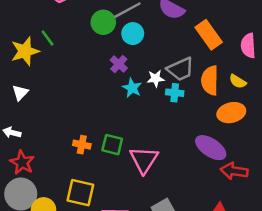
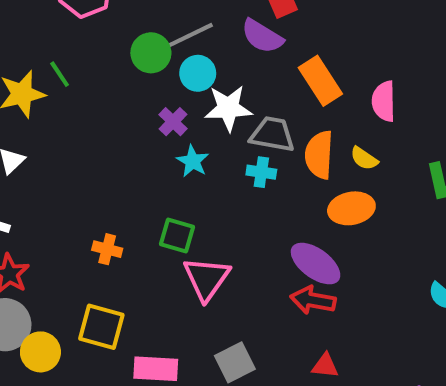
gray trapezoid: (180, 69) -> (272, 134), turned -148
white star: (156, 78) -> (228, 108), moved, size x1.6
green square: (112, 145) -> (177, 235), moved
red arrow: (234, 171) -> (313, 300), moved

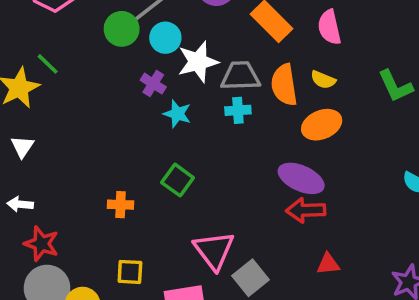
green square: (177, 235) -> (178, 180), turned 32
pink triangle: (206, 278) -> (214, 250), moved
yellow square: (101, 327) -> (130, 272), size x0.7

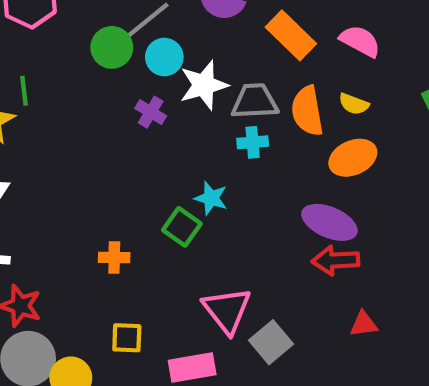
pink semicircle: (329, 27) -> (360, 41), turned 132
green line: (48, 64) -> (24, 91), turned 40
cyan star: (177, 114) -> (211, 198), moved

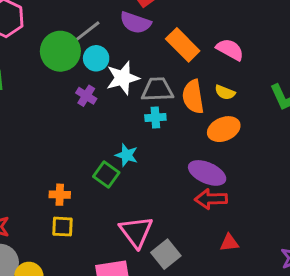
green circle: (112, 47) -> (60, 51), size x1.4
yellow square: (127, 338) -> (63, 227), moved

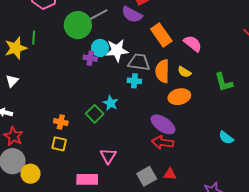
cyan circle: (96, 58) -> (100, 48), moved
purple cross: (86, 96) -> (90, 58), turned -32
pink triangle: (136, 232) -> (108, 156), size x0.7
gray square: (166, 254) -> (147, 176), moved

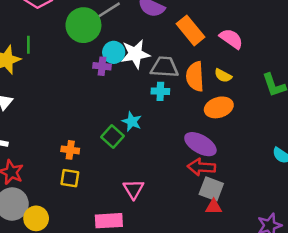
gray square: (147, 176) -> (211, 189), moved, turned -36

